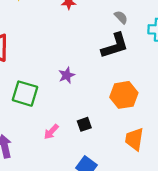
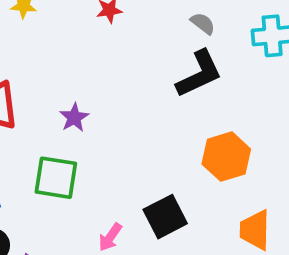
purple star: (67, 75) -> (74, 118), moved
black square: (84, 124) -> (165, 217), size x1.6

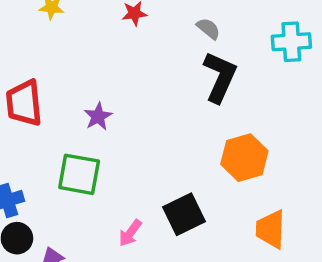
gray semicircle: (203, 23) -> (208, 29), moved
black L-shape: (199, 74) -> (220, 77), turned -42

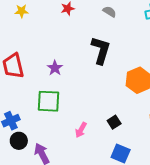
black L-shape: (220, 77) -> (101, 50), moved
black square: (184, 214) -> (114, 122), moved, size x0.6

